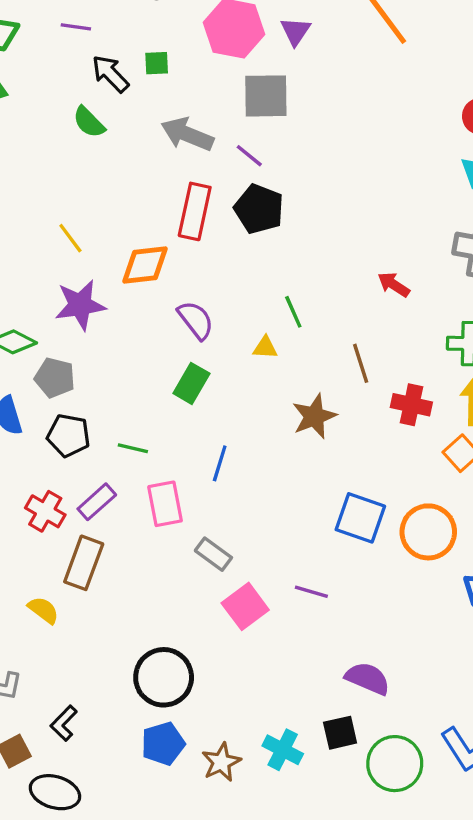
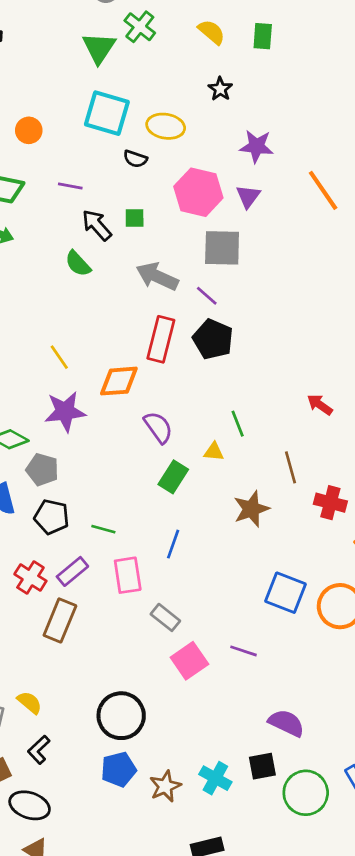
green rectangle: (191, 383) -> (173, 477), moved
yellow semicircle: (43, 610) -> (30, 702), moved

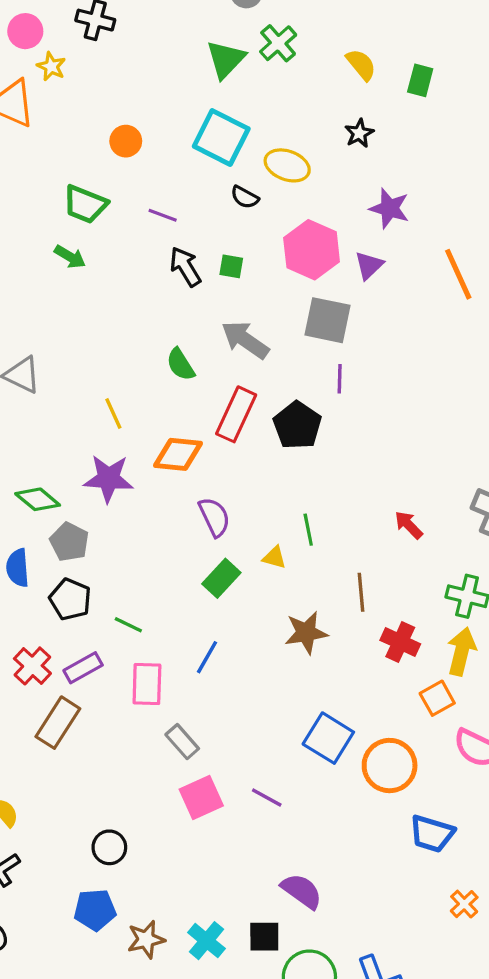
green semicircle: (78, 264) -> (180, 364), moved
purple line: (207, 296) -> (340, 379), moved, turned 40
black circle: (121, 716) -> (109, 847), size x0.6

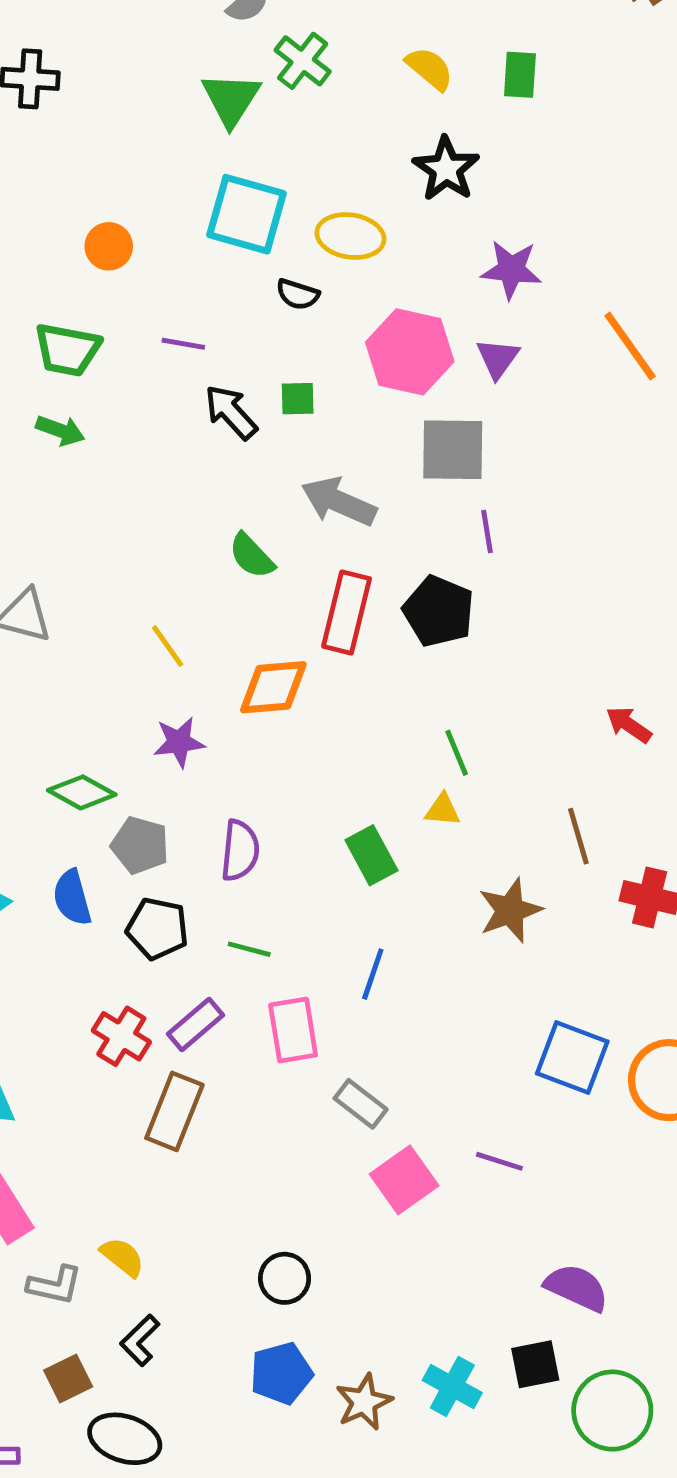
black star: (359, 133) -> (446, 169), size x1.5
purple star: (108, 479) -> (179, 742), size x0.7
purple semicircle: (214, 517) -> (240, 851), moved, turned 42
green line: (308, 530) -> (457, 753), moved
green rectangle: (221, 578) -> (371, 855), turned -60

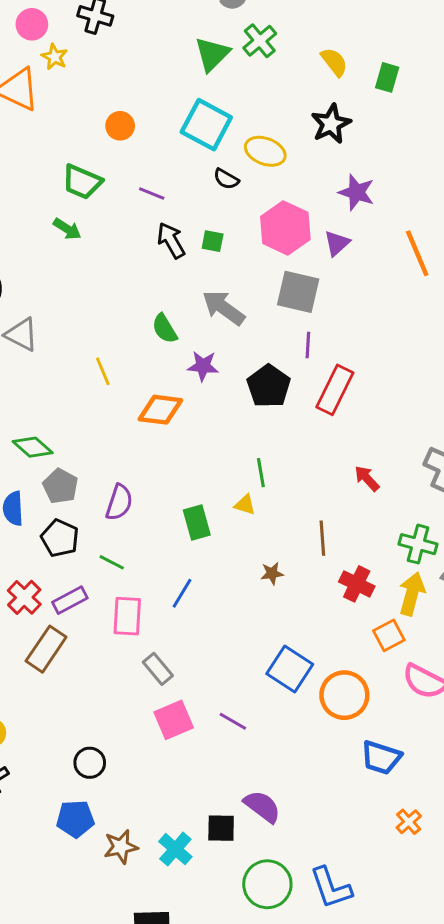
red rectangle: (347, 613) -> (335, 390), moved
purple star: (179, 742) -> (203, 366), moved
brown star: (510, 910) -> (272, 573), size x0.6
black square: (535, 1364) -> (221, 828), moved

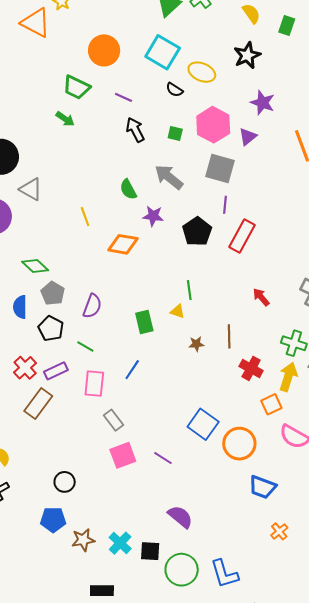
orange circle: (120, 126) -> (104, 50), size x1.6
green square: (213, 241) -> (175, 133), moved
brown star: (272, 573) -> (196, 344), moved
black square: (221, 828) -> (150, 551), moved

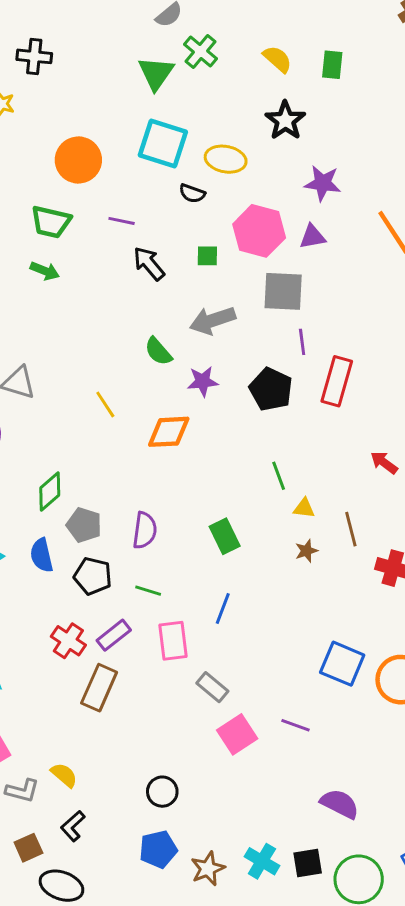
purple triangle: (248, 137) -> (312, 237), turned 42
gray arrow: (169, 177) -> (213, 320), turned -44
green diamond: (35, 266) -> (50, 492), turned -72
yellow triangle: (178, 311) -> (304, 508), moved

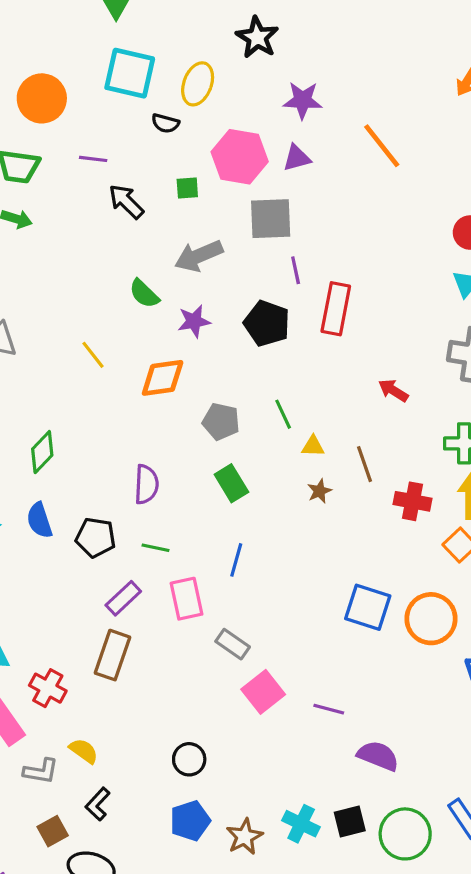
yellow ellipse: (226, 159) -> (198, 84), turned -75
gray pentagon: (84, 525) -> (221, 422), moved
red cross: (68, 641) -> (48, 688), moved
purple line: (296, 725) -> (329, 709), moved

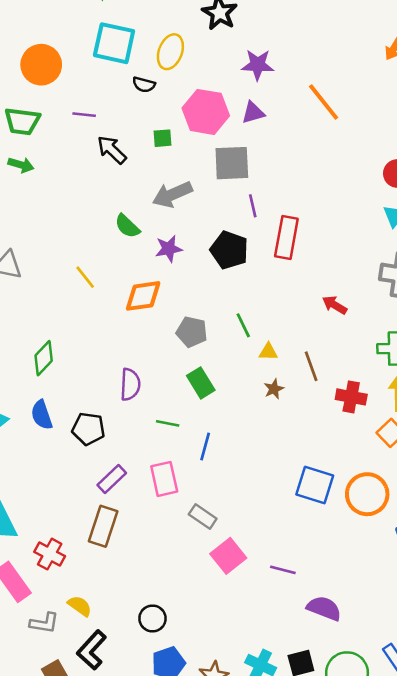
green line: (156, 548) -> (168, 423), moved
black circle: (189, 759) -> (152, 618), moved
black L-shape: (98, 804) -> (92, 650), size x1.4

